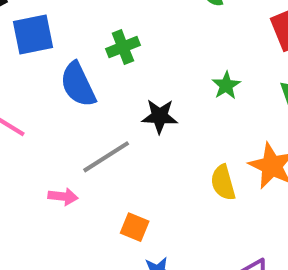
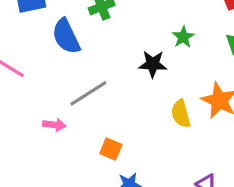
black star: (160, 116) -> (153, 64), moved

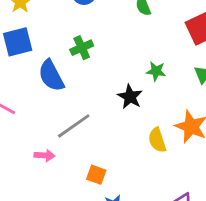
green star: (183, 37) -> (156, 71), turned -30
black star: (153, 64) -> (130, 97), turned 30

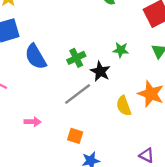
green cross: (82, 48) -> (76, 58), moved
gray line: (74, 126) -> (78, 94), moved

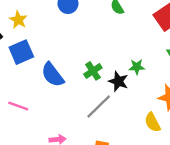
green star: (121, 50) -> (137, 67), moved
yellow semicircle: (124, 106) -> (153, 122), moved

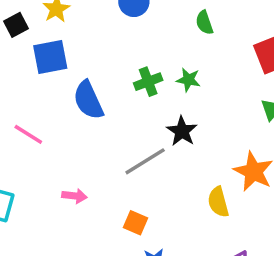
green star: (137, 67) -> (188, 80), moved
green cross: (93, 71) -> (148, 82), moved

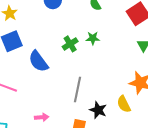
black star: (182, 131) -> (98, 110), moved
gray line: (145, 161) -> (78, 89), turned -35

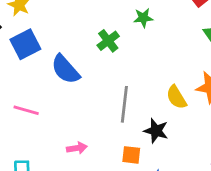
green star: (93, 38) -> (143, 18), moved
yellow semicircle: (124, 104) -> (176, 97), moved

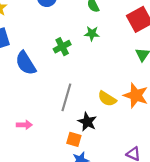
yellow semicircle: (176, 97) -> (107, 99), turned -36
orange square: (131, 155) -> (74, 139), moved

